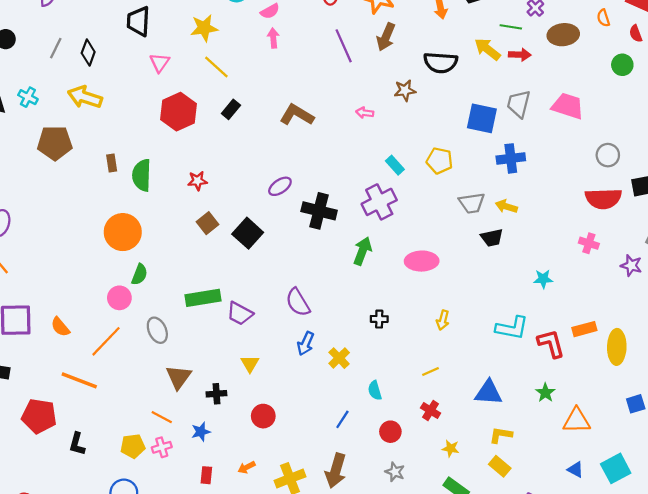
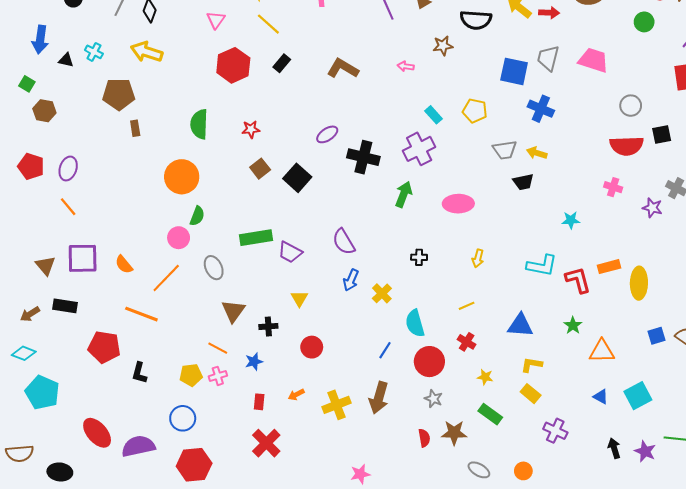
blue cross: (511, 158) -> (541, 109), turned 30
brown rectangle: (112, 163) -> (135, 128), moved
cyan semicircle: (375, 390) -> (415, 323), size x1.5
red circle: (390, 432) -> (429, 362), size x1.5

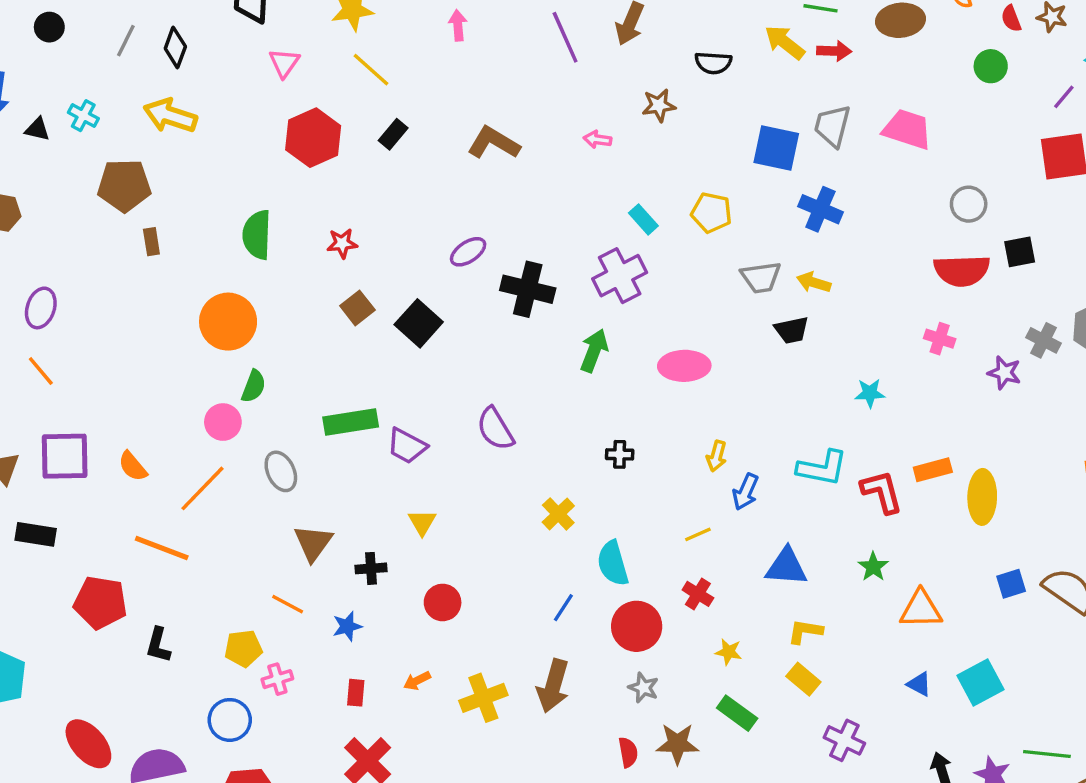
black semicircle: (476, 20) -> (713, 63), size x0.7
blue arrow: (351, 280) -> (746, 492), moved
pink cross: (218, 376) -> (277, 679), moved

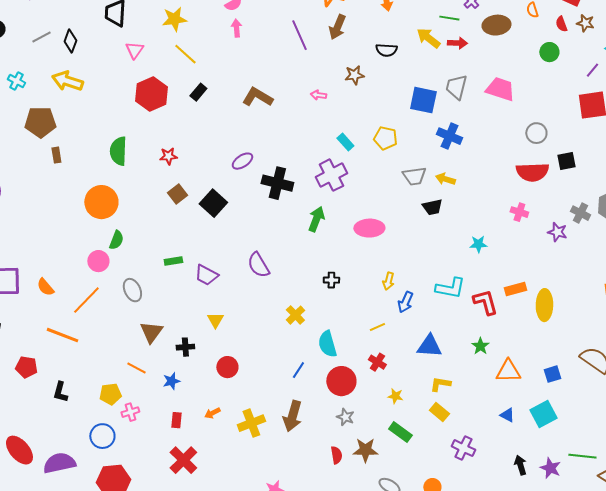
gray line: (126, 41) -> (41, 37), turned 36
green rectangle: (351, 422) -> (173, 261), size x0.6
blue square: (1011, 584) -> (552, 374), moved
red pentagon: (100, 602) -> (26, 367), size x0.7

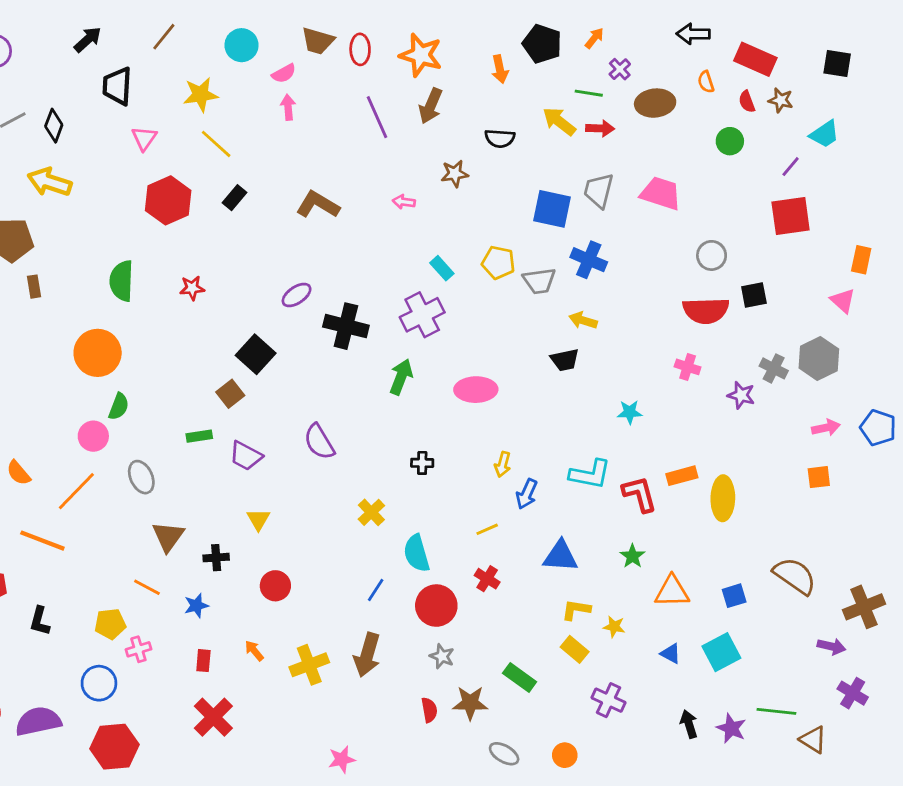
gray trapezoid: (414, 176) -> (539, 281), moved
brown square: (177, 194) -> (230, 394), moved
yellow star: (395, 396) -> (614, 627), moved
orange arrow: (212, 413) -> (254, 651), turned 77

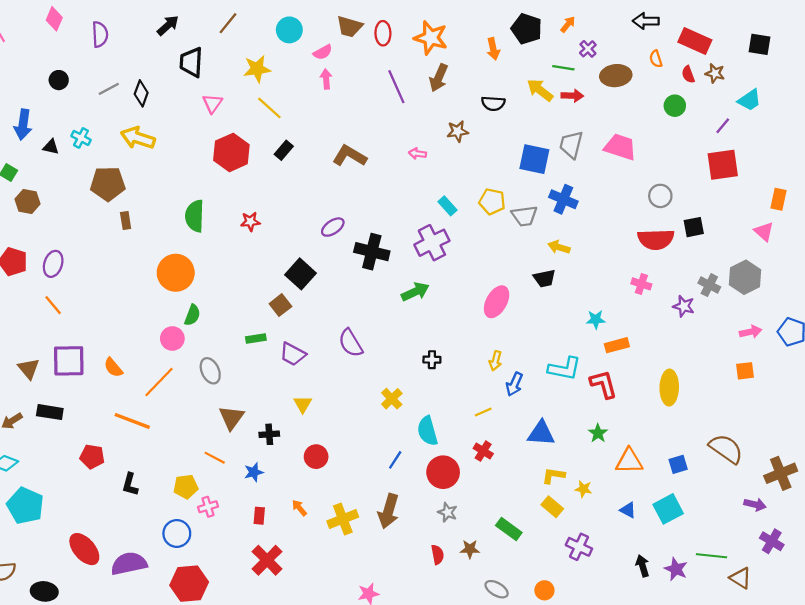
green arrow: (401, 377) -> (415, 292), turned 44
pink ellipse: (476, 390) -> (497, 302), moved, turned -60
orange rectangle: (682, 476) -> (617, 345), moved
brown star: (470, 703) -> (470, 549), size x0.7

